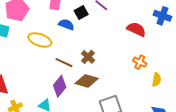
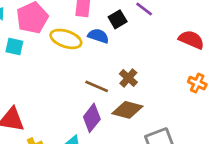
yellow ellipse: (40, 40) -> (66, 39), moved

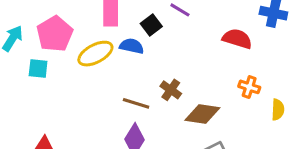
yellow ellipse: (66, 39) -> (95, 54), turned -40
brown diamond: (127, 110) -> (202, 114), moved

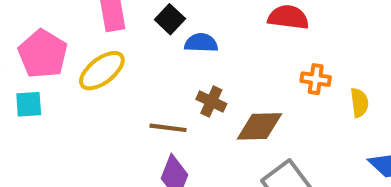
blue semicircle: (132, 46) -> (201, 43), moved

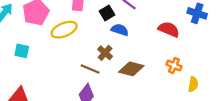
brown cross: (211, 101) -> (105, 53), moved
cyan square: (29, 104) -> (22, 51), moved
brown diamond: (259, 126) -> (131, 69), moved

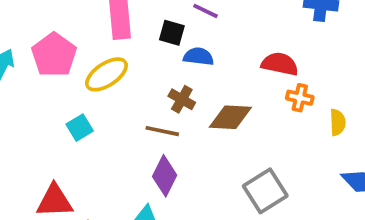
black square: (107, 13) -> (172, 33), turned -32
red semicircle: (169, 29) -> (280, 64), moved
cyan square: (22, 51) -> (80, 128), moved, turned -32

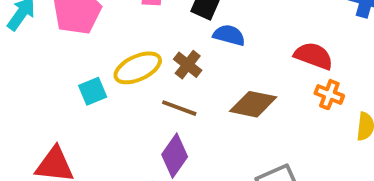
yellow ellipse: (106, 74) -> (138, 68), moved
brown cross: (182, 99) -> (188, 65), moved

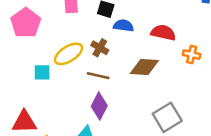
red semicircle: (314, 56) -> (163, 33), moved
cyan square: (93, 91) -> (42, 72), turned 30

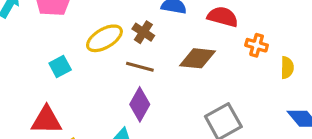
cyan square: (42, 72) -> (60, 67), moved, turned -30

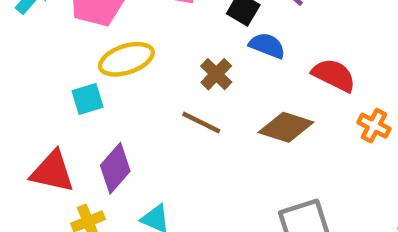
yellow ellipse: (104, 38) -> (126, 59), moved
purple diamond: (140, 104) -> (115, 168), moved

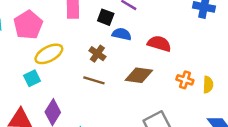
orange cross: (374, 126) -> (185, 80), moved

